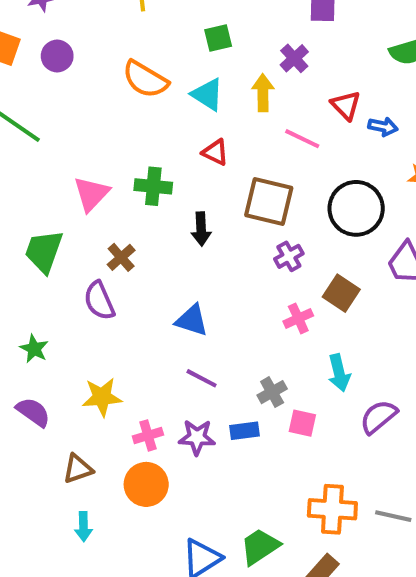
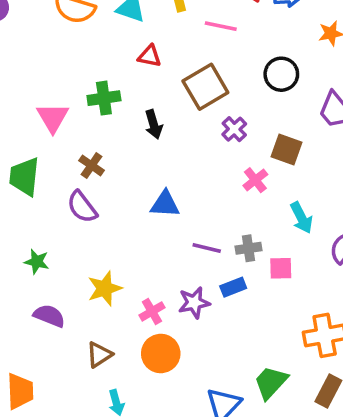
brown square: (269, 202) -> (205, 87), turned -30
black circle: (356, 208) -> (281, 74), size x0.7
purple line: (202, 378) -> (207, 248), moved
gray cross: (272, 392) -> (248, 248), turned 35

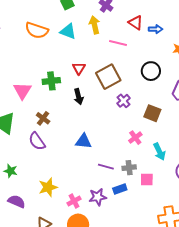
red triangle: (150, 56) -> (79, 68), moved, turned 48
pink cross: (255, 180) -> (135, 138), moved

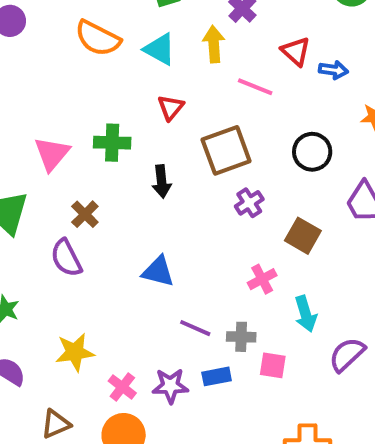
red triangle: (79, 68) -> (171, 107), moved
pink cross: (74, 201) -> (122, 387), turned -32

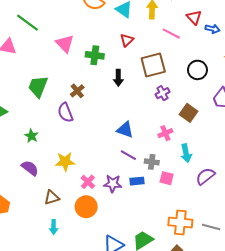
pink triangle: (52, 154) -> (65, 44), moved, turned -30
blue triangle: (158, 271) -> (125, 130), moved

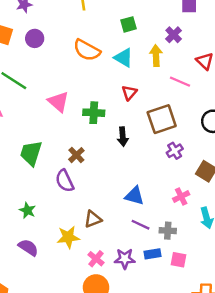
pink square: (167, 178) -> (178, 260), moved
brown triangle: (52, 198) -> (93, 219), moved

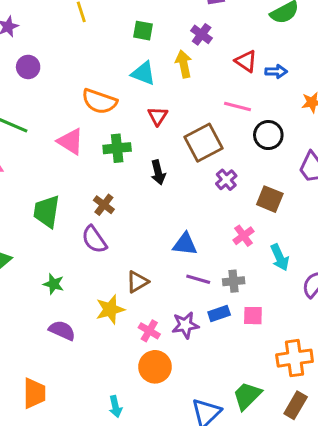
green square: (129, 24) -> (143, 31), turned 35
orange semicircle: (87, 50) -> (99, 101), moved
pink line: (180, 82) -> (237, 107), moved

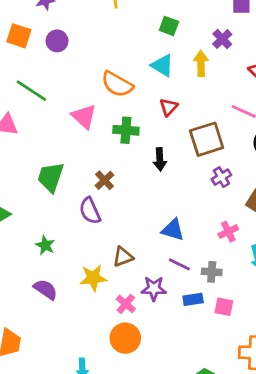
purple star: (185, 325) -> (154, 288), moved

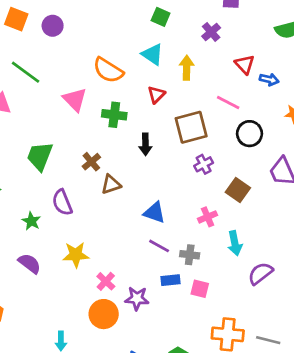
yellow arrow: (201, 63) -> (187, 68), moved
purple semicircle: (90, 211) -> (62, 202), moved
brown triangle: (123, 257) -> (111, 184), moved
purple star: (154, 288) -> (137, 298), moved

